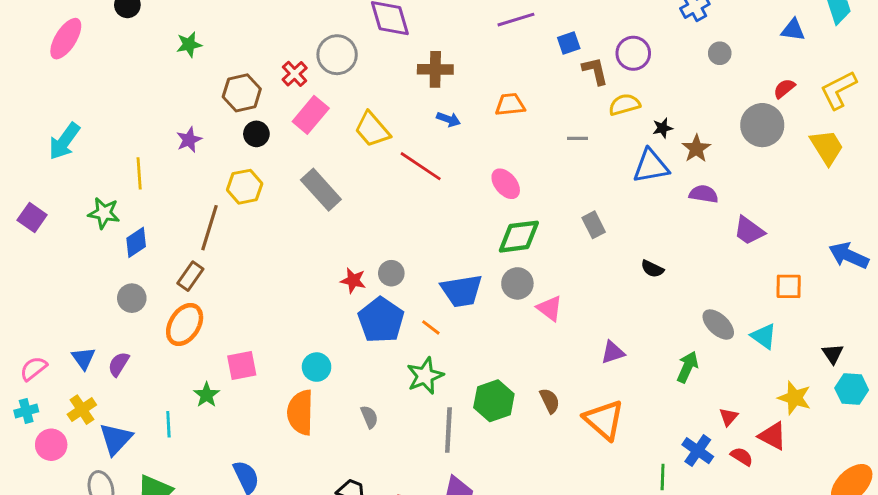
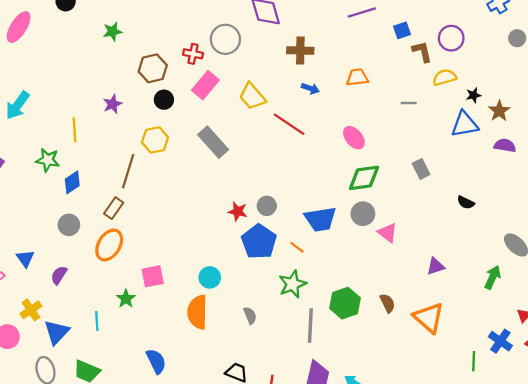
red cross: (295, 74) -> (193, 54), turned -36
blue triangle: (83, 358) -> (25, 258), moved

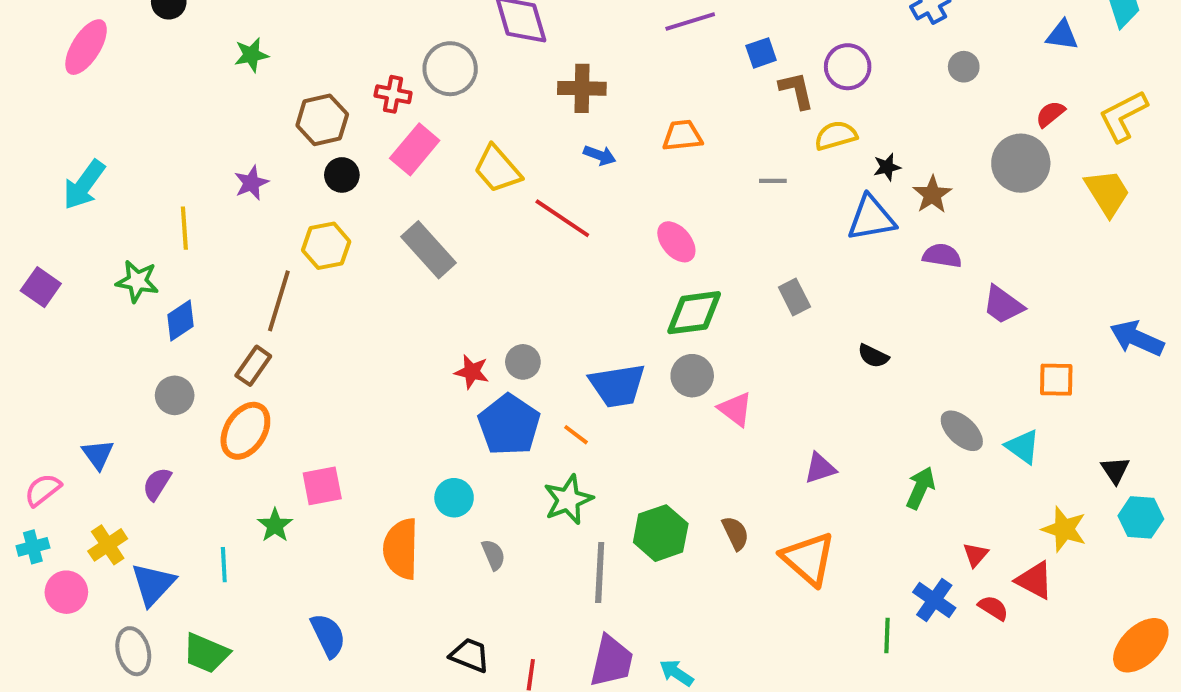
cyan circle: (210, 277) -> (454, 498), moved

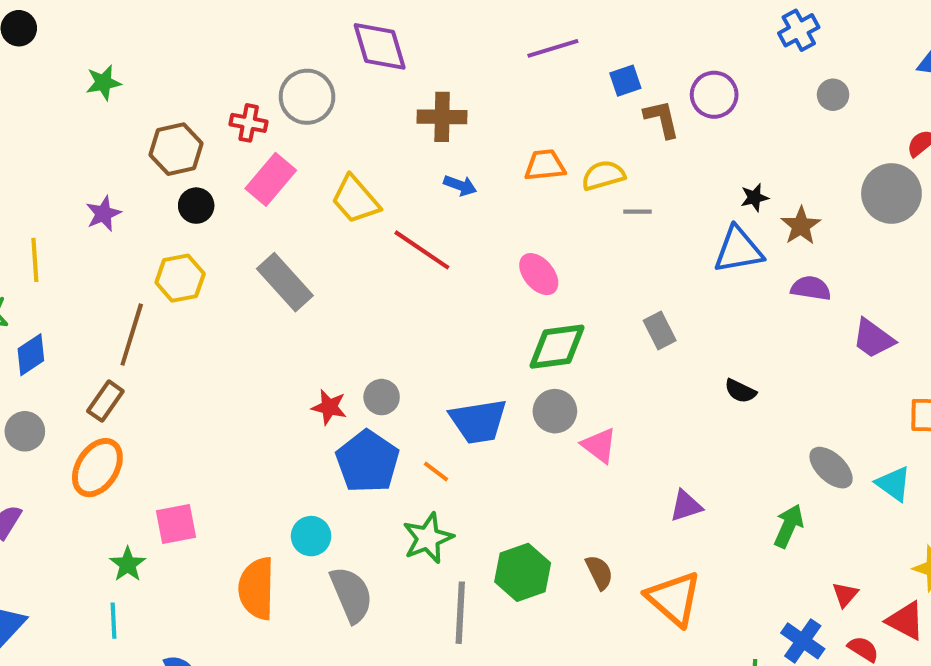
yellow semicircle: (836, 136) -> (603, 175), moved
gray semicircle: (493, 555) -> (351, 595), size x1.8
cyan line: (224, 565) -> (114, 621), moved

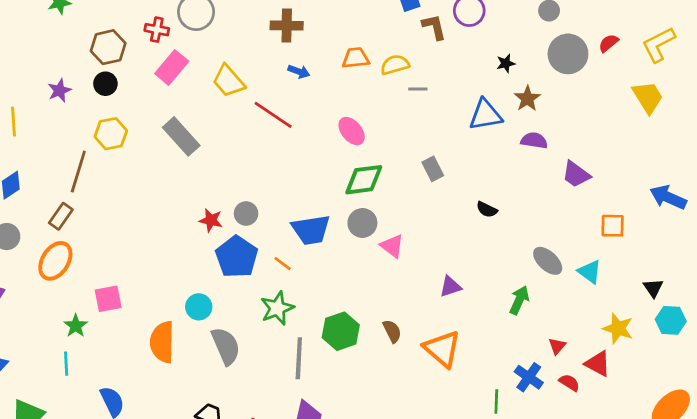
gray circle: (891, 193) -> (568, 54), moved
black star: (754, 198) -> (506, 63), moved
black circle: (196, 206) -> (105, 84), moved

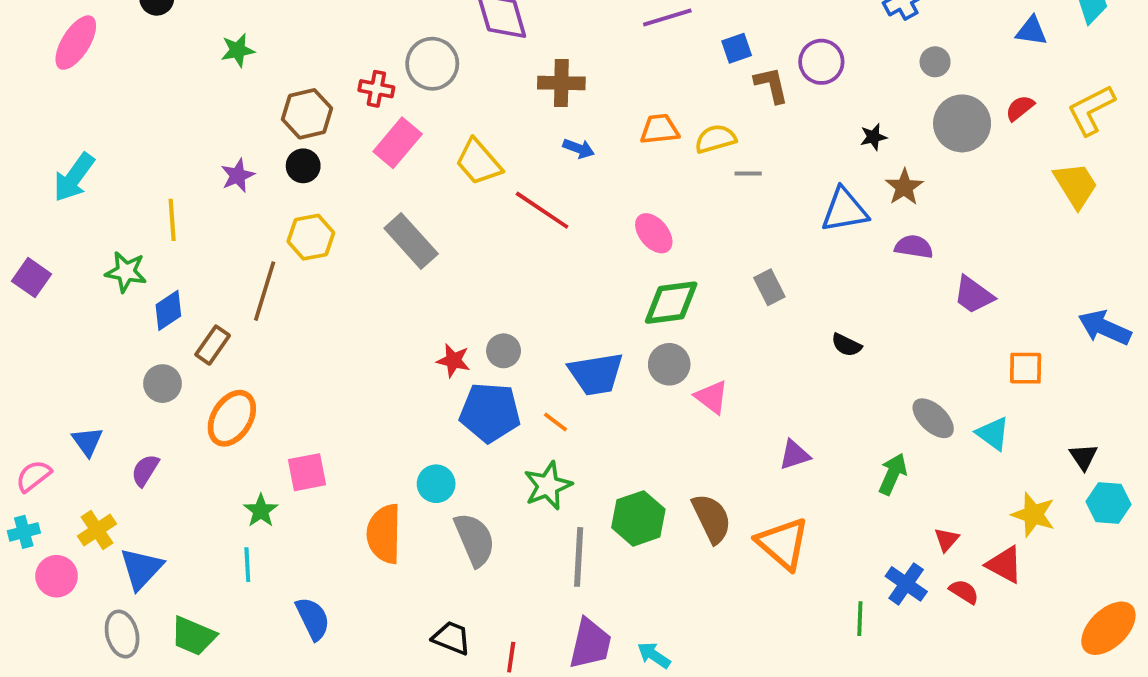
brown rectangle: (61, 216) -> (213, 345), moved
blue pentagon: (237, 257) -> (490, 412), turned -30
brown semicircle: (392, 331) -> (712, 518), size x1.5

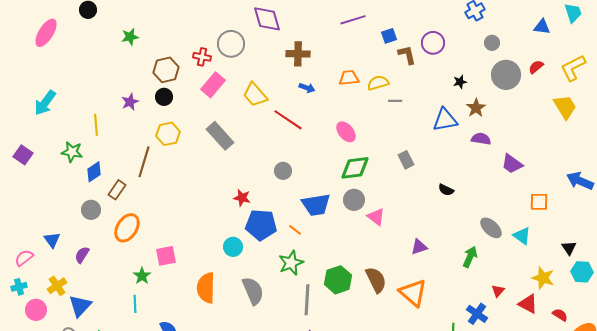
gray circle: (504, 351) -> (283, 171), moved
cyan circle: (436, 484) -> (233, 247), moved
red semicircle: (964, 592) -> (560, 315), moved

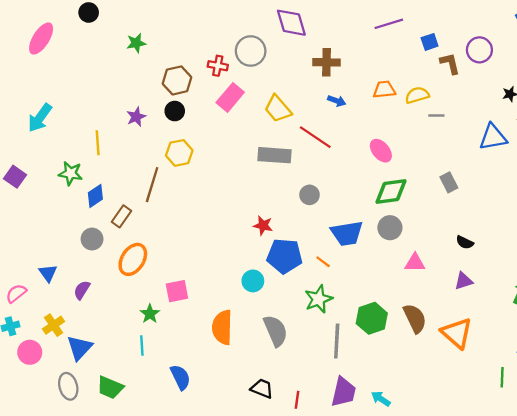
gray rectangle: (220, 136) -> (274, 155), moved, turned -44
black semicircle: (446, 190) -> (465, 242), moved
pink triangle: (376, 217) -> (415, 263), moved, turned -36

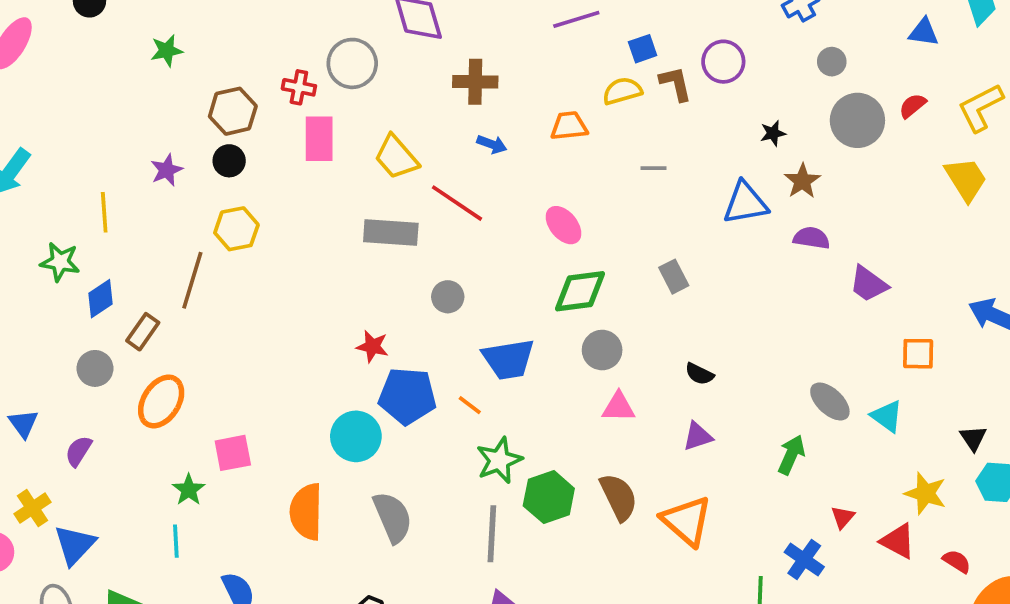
yellow semicircle: (417, 95) -> (622, 91), moved
pink rectangle: (230, 97) -> (319, 139), turned -40
gray circle: (390, 228) -> (602, 350), moved
cyan circle: (253, 281) -> (356, 436), size x1.4
green star: (319, 299) -> (499, 460), moved

